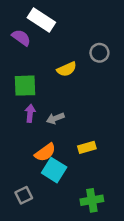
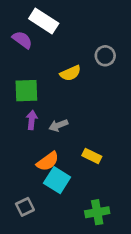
yellow rectangle: (87, 147) -> (92, 156), turned 42

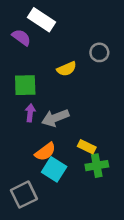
gray arrow: (58, 125) -> (55, 118), size x1.5
gray square: (25, 207) -> (24, 195), size x1.5
green cross: (97, 212) -> (97, 166), moved

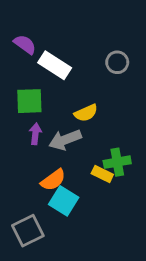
white rectangle: (41, 20) -> (55, 65), moved
yellow semicircle: (67, 69) -> (86, 113), moved
green cross: (97, 166) -> (117, 162), moved

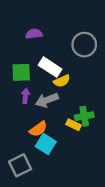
purple semicircle: (25, 44) -> (34, 34), moved, turned -42
gray circle: (117, 62) -> (84, 45), size x1.5
white rectangle: (55, 65) -> (50, 67), moved

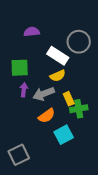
white rectangle: (50, 67) -> (58, 56), moved
yellow rectangle: (74, 125) -> (69, 99), moved, turned 40
orange semicircle: (38, 129) -> (47, 116), moved
cyan square: (46, 144) -> (64, 135), moved, turned 30

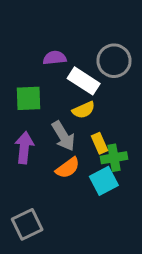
purple semicircle: (32, 32) -> (55, 58), moved
purple arrow: (24, 90) -> (24, 148), moved, size x1.5
gray arrow: (44, 94) -> (63, 136), turned -100
cyan square: (64, 135) -> (104, 181), moved

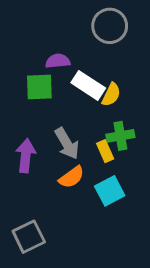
gray circle: (114, 61) -> (110, 26), moved
green square: (29, 98) -> (39, 87), moved
yellow semicircle: (84, 110) -> (111, 95), moved, turned -40
green cross: (114, 158) -> (120, 136), moved

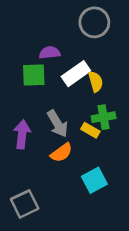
white rectangle: (88, 85) -> (76, 74), turned -68
yellow semicircle: (111, 95) -> (96, 82), turned -42
yellow rectangle: (105, 151) -> (90, 130), turned -36
cyan square: (110, 191) -> (94, 180), moved

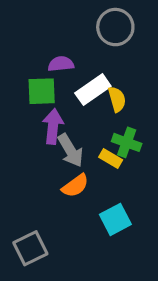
green cross: (104, 117) -> (127, 142), turned 30
purple arrow: (22, 134) -> (53, 126), moved

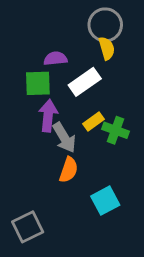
yellow semicircle: (117, 99) -> (107, 48), moved
yellow rectangle: (111, 158) -> (94, 122), moved, turned -66
orange semicircle: (75, 186) -> (69, 170), turned -35

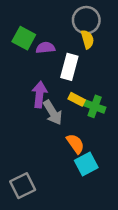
white rectangle: (85, 82) -> (69, 67), turned -40
green square: (38, 83) -> (24, 38), moved, turned 30
yellow rectangle: (94, 122) -> (77, 99), turned 63
orange semicircle: (69, 170) -> (75, 144), moved, turned -54

